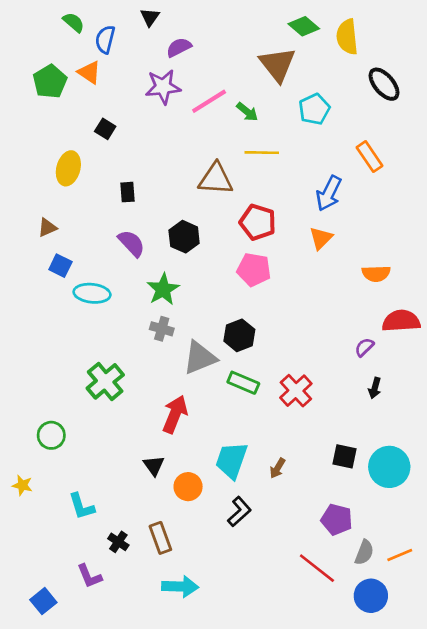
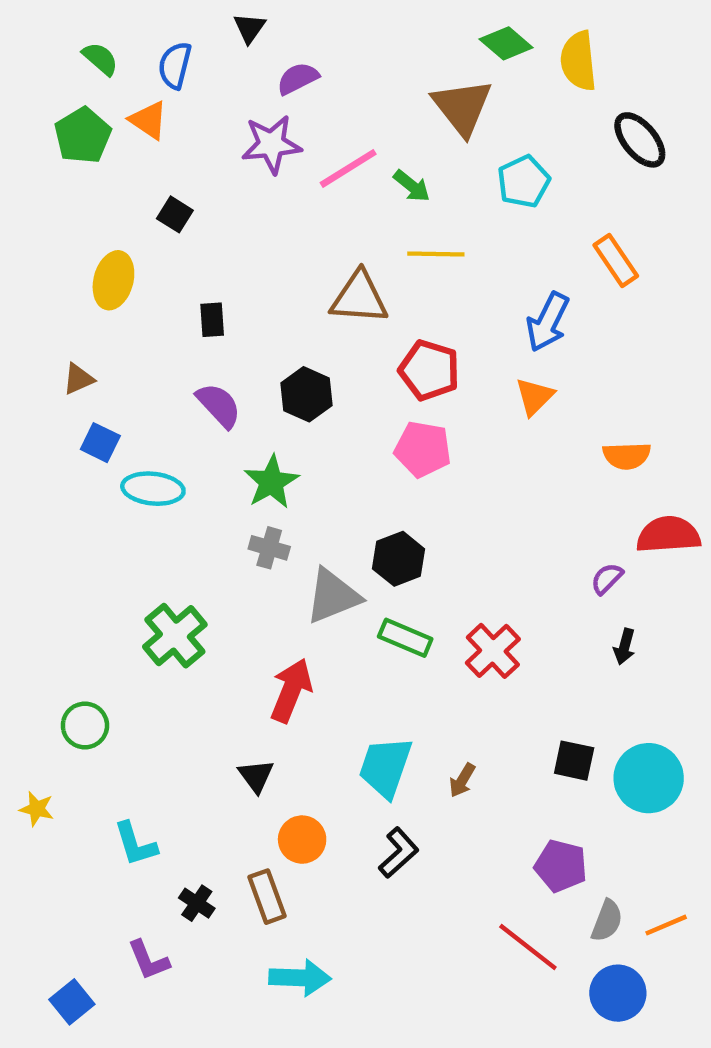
green semicircle: (74, 22) -> (100, 59), moved
orange circle: (188, 487) -> (302, 840), moved

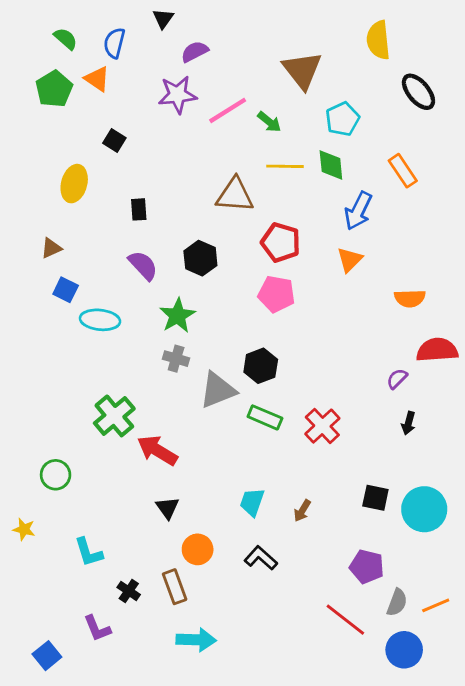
green diamond: (506, 43) -> (331, 165), moved, turned 44
red arrow: (291, 690) -> (157, 450), moved, turned -81
cyan trapezoid: (385, 767) -> (252, 502), size x0.7
black L-shape: (399, 853) -> (261, 558), turned -96

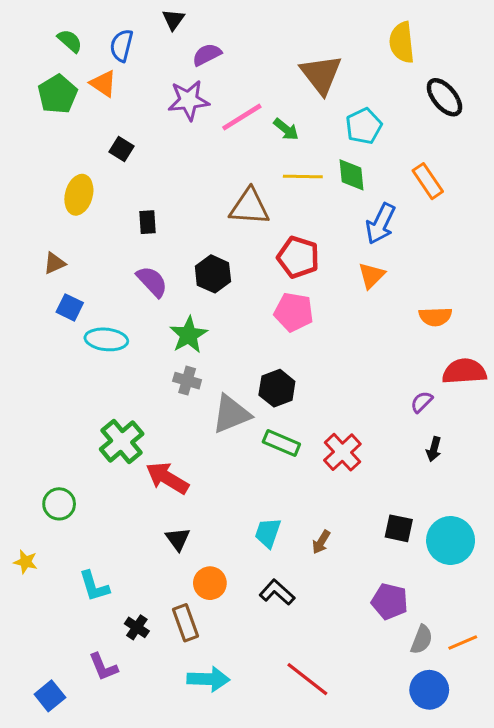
red line: (345, 620) -> (307, 679), moved

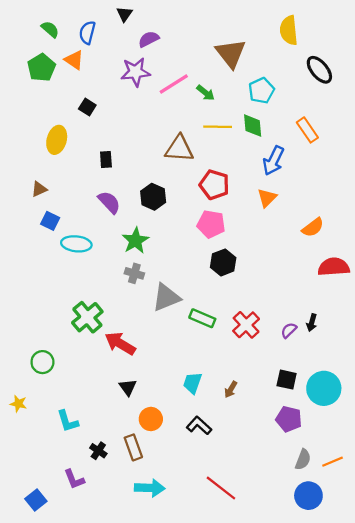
orange semicircle: (435, 317) -> (313, 227), turned -35
black hexagon: (277, 388) -> (223, 262), moved
purple semicircle: (422, 402) -> (289, 330), moved
purple pentagon: (390, 601) -> (289, 419), moved

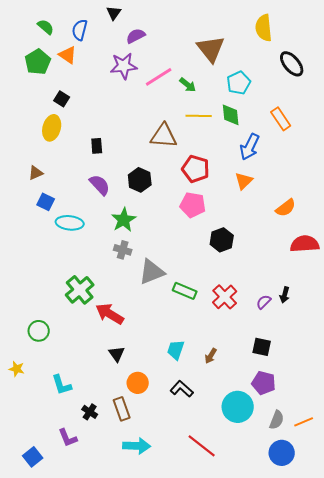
black square: (87, 107) -> (62, 99), moved
black hexagon: (223, 262) -> (222, 240), moved
cyan circle: (324, 388) -> (238, 407), moved

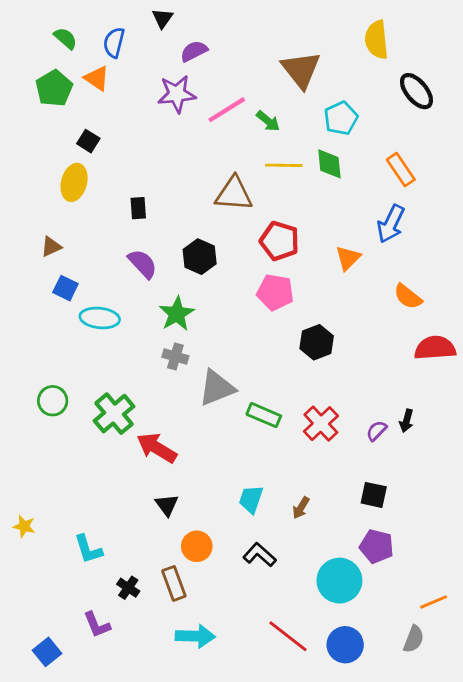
blue arrow: (250, 147) -> (391, 224), moved
orange semicircle: (286, 208) -> (408, 297), turned 75
green circle: (39, 331) -> (53, 401), moved
gray semicircle: (277, 420) -> (414, 639), moved
blue circle: (282, 453) -> (345, 645), moved

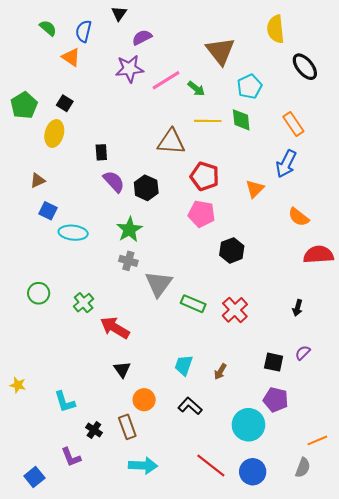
green pentagon: (54, 88) -> (24, 105), moved
purple semicircle: (143, 264) -> (114, 182), moved
gray triangle: (217, 388) -> (159, 284), turned -32
green cross: (114, 414) -> (84, 303), size x0.7
purple semicircle: (377, 431) -> (303, 353), moved

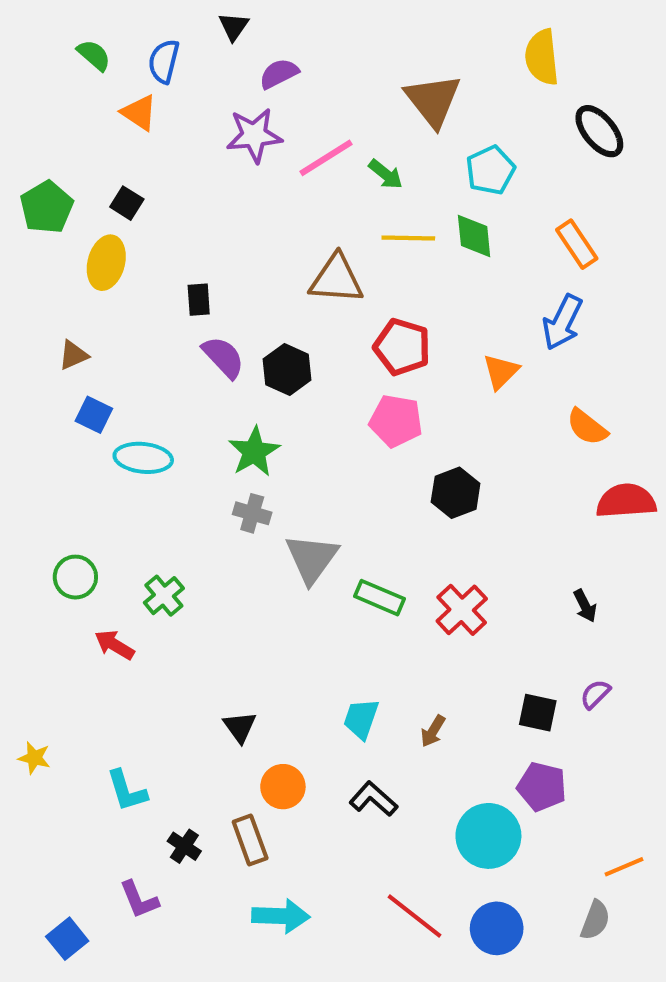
black arrow: (298, 308) -> (585, 606), turned -42
red arrow: (115, 328) -> (114, 645), moved, size x0.7

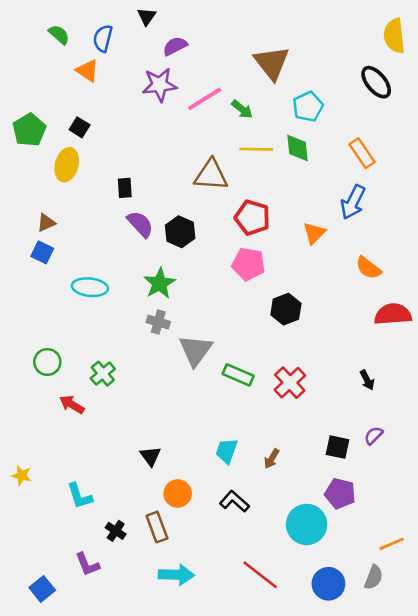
yellow semicircle: (542, 57) -> (394, 36), moved
blue square: (94, 415) -> (42, 252), moved
blue circle: (497, 928) -> (328, 584), moved

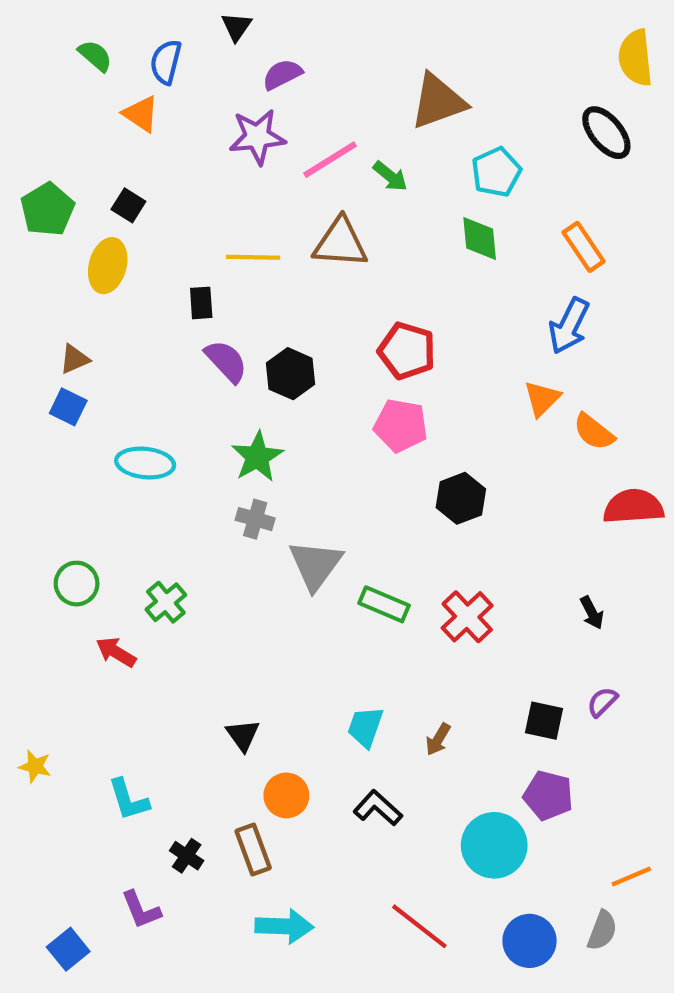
brown triangle: (272, 63) -> (438, 101), turned 48
yellow line: (256, 149) -> (253, 257), moved
brown triangle: (211, 175) -> (340, 243), moved
orange triangle: (314, 233) -> (542, 399), moved

